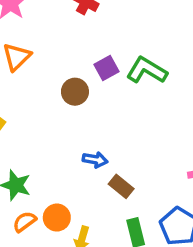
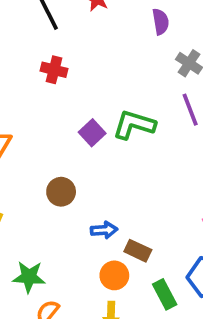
brown circle: (75, 92) -> (61, 192), moved
orange circle: (57, 218) -> (114, 275), moved

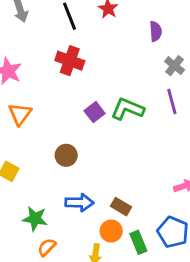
red cross: (54, 70) -> (70, 61), size x1.4
blue arrow: (104, 230) -> (79, 203), moved, size x1.4
orange circle: (114, 275) -> (111, 231), moved

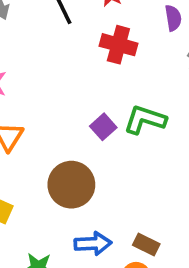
red cross: (70, 61) -> (118, 45), moved
brown circle: (66, 155) -> (71, 185), size x1.6

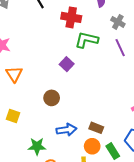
green L-shape: (145, 120) -> (86, 40), moved
brown circle: (71, 185) -> (52, 98), size x0.6

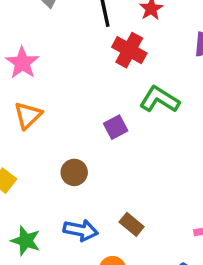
red cross: (71, 17) -> (129, 50), moved
brown rectangle: (96, 128) -> (132, 224), moved

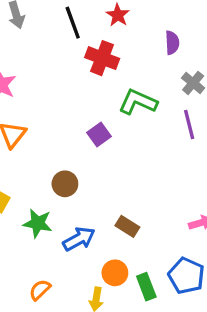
blue arrow: (81, 230) -> (79, 239), turned -32
green star: (26, 241) -> (38, 223), moved

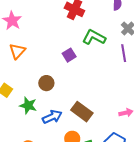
brown rectangle: (127, 226) -> (82, 112), size x1.5

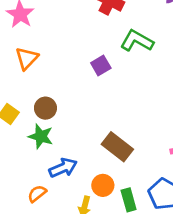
brown circle: (46, 83) -> (45, 108), moved
blue arrow: (52, 117) -> (63, 168), moved

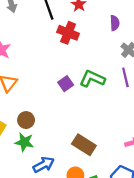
green L-shape: (137, 41) -> (92, 79), moved

